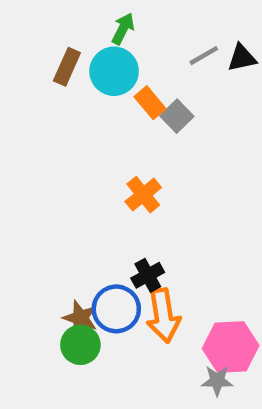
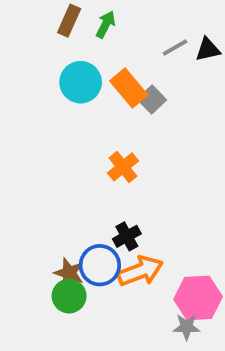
brown rectangle: (67, 67) -> (69, 21), moved
cyan circle: (114, 71) -> (81, 82), moved
orange rectangle: (150, 103) -> (129, 88), size x1.4
orange arrow: (163, 316) -> (140, 271), turned -102

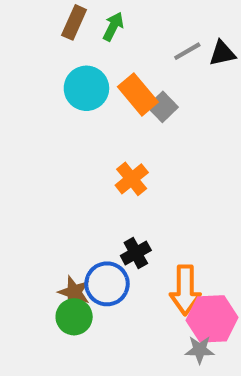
orange arrow: (140, 271) -> (185, 290), moved, turned 111

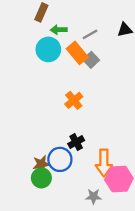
green arrow: (113, 27) -> (59, 30), moved, turned -119
gray line: (187, 51) -> (90, 34), moved
brown star: (74, 292) -> (41, 164), turned -30
gray star: (200, 350) -> (93, 196), moved

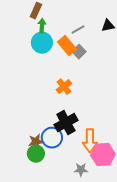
green arrow: (59, 30) -> (42, 26), moved, turned 96
black cross: (76, 142) -> (66, 123), size x1.6

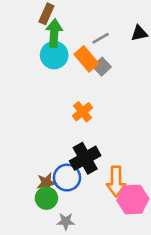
green arrow: (42, 26) -> (54, 33), size x1.5
gray star: (81, 170) -> (66, 221), moved

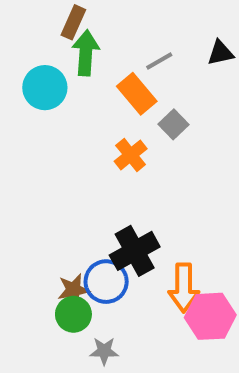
cyan circle: (54, 55) -> (45, 88), moved
gray square: (102, 67) -> (173, 124), moved
orange cross: (83, 112) -> (131, 155), moved

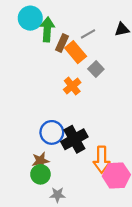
brown rectangle: (73, 22) -> (62, 43), moved
cyan circle: (45, 88) -> (30, 18), moved
blue circle: (106, 282) -> (52, 132), moved

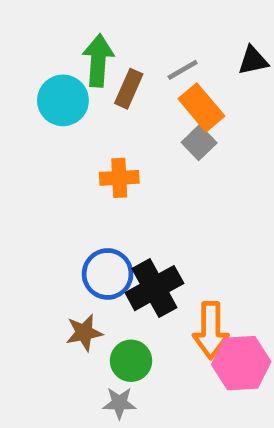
cyan circle: (30, 18) -> (63, 100), moved
orange rectangle: (76, 52) -> (201, 107), moved
orange cross: (72, 86) -> (119, 178), moved, turned 36
green circle: (40, 174) -> (131, 361), moved

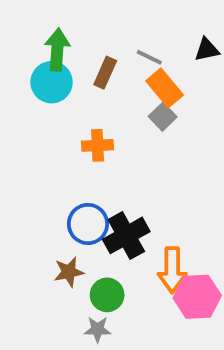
green arrow: (98, 61) -> (57, 50), moved
gray line: (183, 70) -> (149, 57), turned 56

